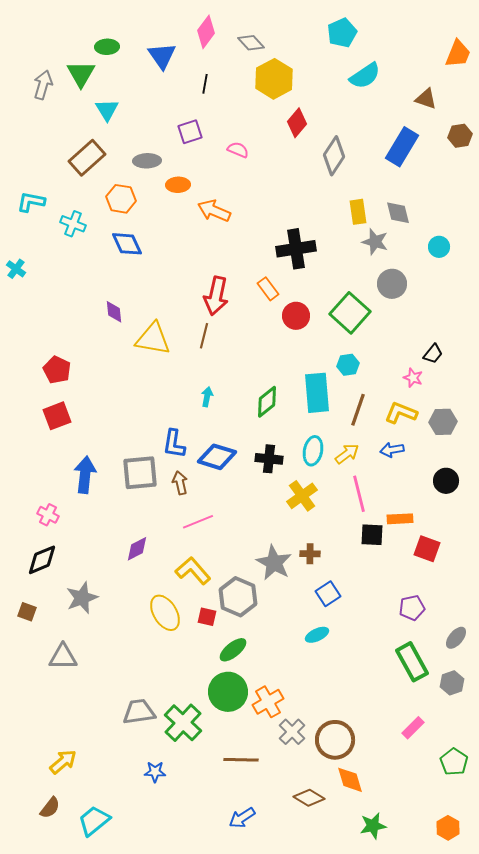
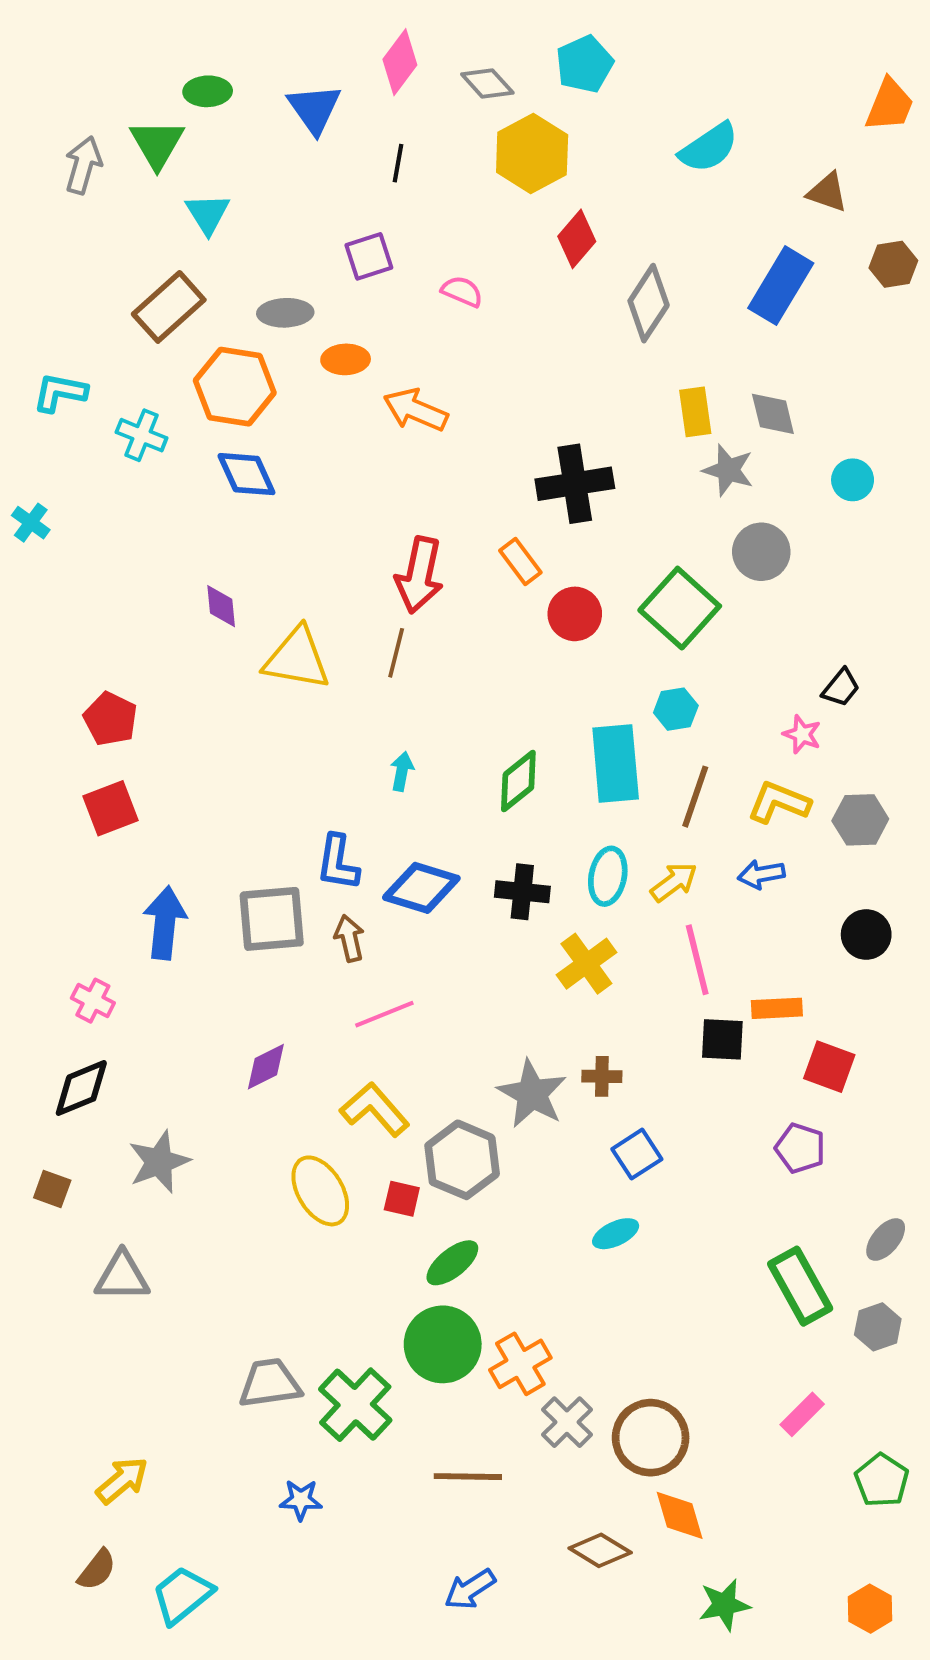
cyan pentagon: (342, 33) -> (584, 64), moved
orange hexagon: (121, 199) -> (235, 387), size x1.4
purple pentagon: (412, 608) -> (800, 1148), moved, turned 30

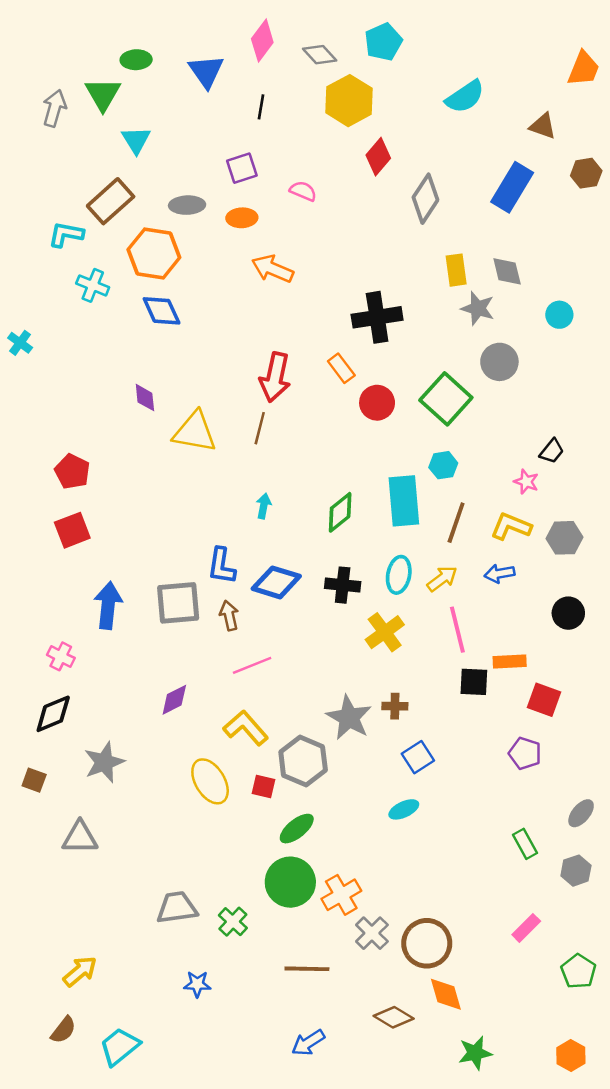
orange ellipse: (346, 359) -> (242, 218), moved
cyan L-shape: (60, 392) -> (66, 234), moved
green rectangle: (800, 1286) -> (525, 844), size x0.6
green cross: (355, 1405) -> (233, 922), size x0.6

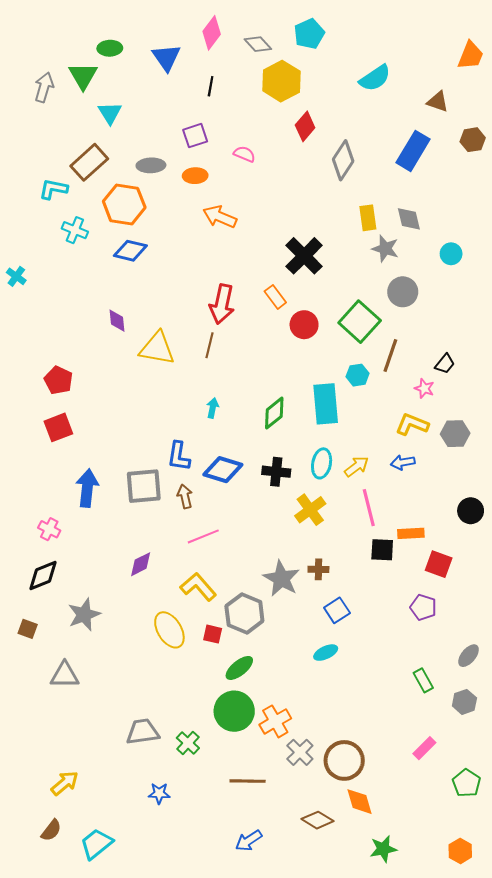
blue diamond: (162, 311) -> (130, 251), turned -52
black cross: (377, 317) -> (304, 256), turned -36
brown line: (456, 523) -> (390, 356), moved
black circle: (568, 613) -> (471, 511), moved

